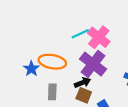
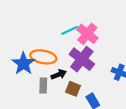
blue star: (31, 69) -> (23, 63), size x1.5
black arrow: (83, 83) -> (59, 74), moved

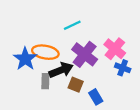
pink cross: (87, 34) -> (115, 49), moved
black arrow: (59, 74) -> (61, 70), size x1.5

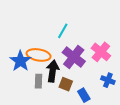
cyan line: (72, 25) -> (63, 31), turned -35
blue cross: (123, 68) -> (108, 80), moved
black arrow: (61, 70) -> (53, 71), turned -60

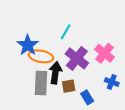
blue star: (20, 61) -> (28, 45), moved
gray rectangle: (39, 81) -> (41, 83), size x1.6
brown square: (66, 84) -> (69, 86), turned -32

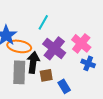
blue cross: (112, 82) -> (88, 63), moved

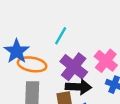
black arrow: (33, 62) -> (78, 87), moved, turned 85

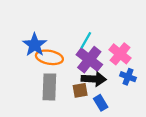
cyan line: (61, 36) -> (86, 40), moved

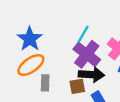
orange ellipse: (49, 57) -> (31, 65), moved, turned -45
gray rectangle: (49, 87) -> (45, 83), size x0.6

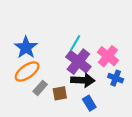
gray rectangle: (45, 83) -> (40, 88), turned 40
brown square: (77, 86) -> (60, 93), moved

